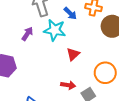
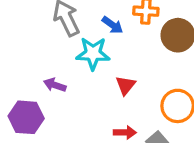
purple arrow: (27, 34) -> (55, 85), moved, turned -96

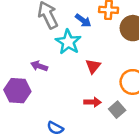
cyan star: (93, 53) -> (68, 42), turned 30

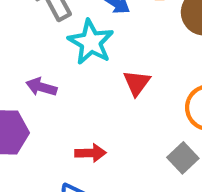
red arrow: (93, 102) -> (91, 153), moved

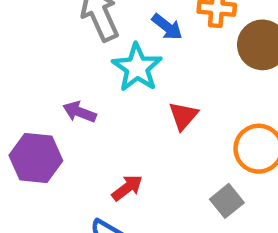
red arrow: (91, 153) -> (127, 188), turned -40

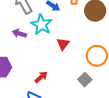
purple arrow: (80, 112) -> (19, 33), moved

